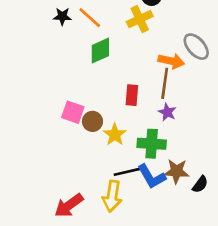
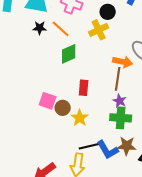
red rectangle: (132, 95) -> (84, 88), moved
green cross: (152, 144) -> (121, 118), moved

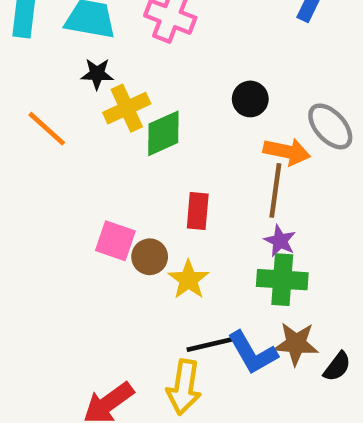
black circle: (108, 12) -> (250, 99), moved
orange line: (61, 29) -> (47, 129), moved
yellow cross: (99, 30) -> (127, 108), moved

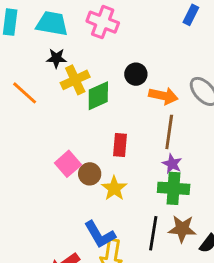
black circle: (250, 99) -> (136, 74), moved
orange arrow: (287, 152) -> (163, 96), moved
pink square: (115, 241) -> (68, 164), turned 30
black line: (214, 344) -> (153, 233), moved, turned -68
blue L-shape: (253, 353) -> (100, 235), moved

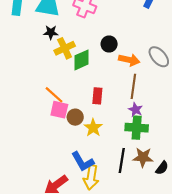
orange line: (25, 93) -> (54, 95), moved
pink square: (68, 164) -> (59, 110), turned -36

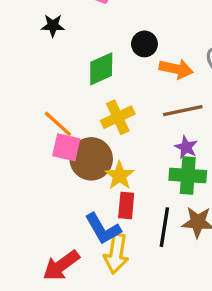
yellow cross: (65, 48) -> (118, 117), moved
brown line: (133, 86) -> (183, 111), turned 70
red rectangle: (97, 96) -> (126, 205), moved
brown circle: (75, 117) -> (91, 159), size x1.6

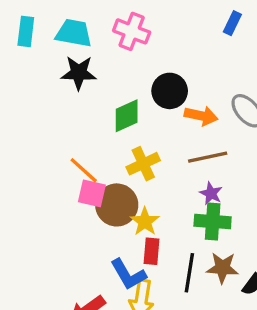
black star: (53, 26) -> (79, 73), size x1.5
black circle: (144, 44) -> (170, 91), size x1.4

